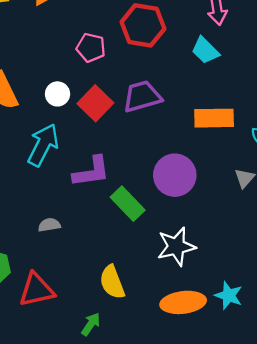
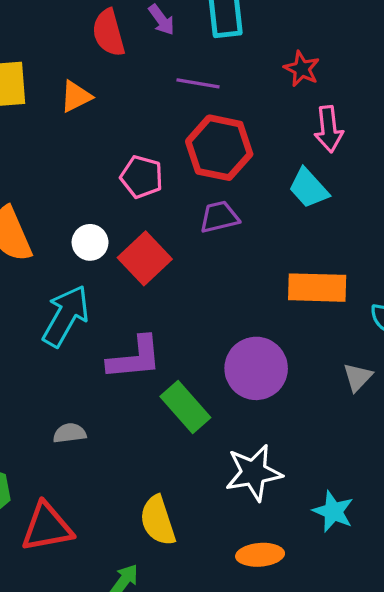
purple trapezoid: (142, 96) -> (219, 217), moved, size x0.7
cyan star: (229, 295) -> (333, 511), moved
orange ellipse: (183, 302) -> (260, 555), size x0.7

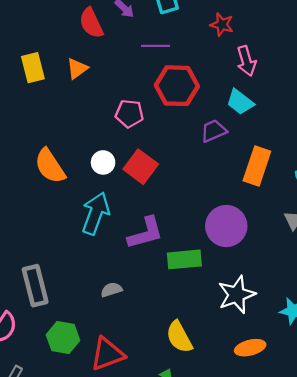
purple trapezoid: (219, 217) -> (214, 131), moved
orange rectangle: (317, 288) -> (257, 166), turned -63
green rectangle: (185, 407) -> (184, 259), turned -44

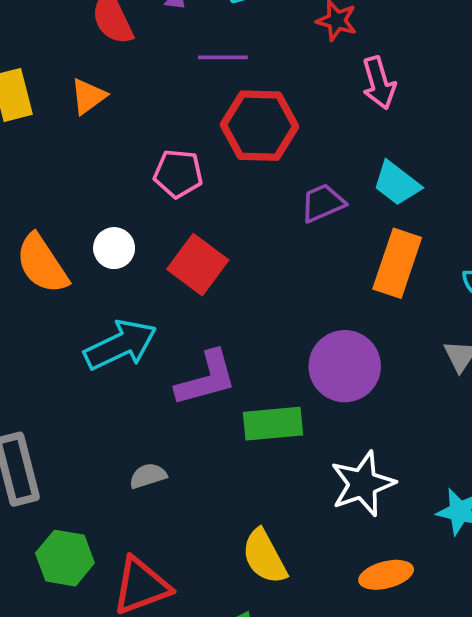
cyan trapezoid: (240, 102) -> (397, 183), moved
white circle: (103, 162) -> (114, 248), moved
cyan arrow: (96, 213) -> (120, 345), turned 45

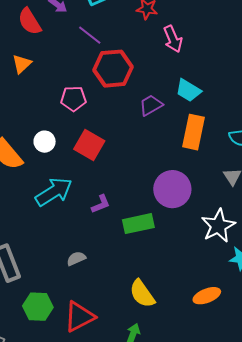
purple line: (223, 57) -> (90, 35), turned 45
purple L-shape: (206, 379) -> (101, 204), size x0.6
white star: (363, 484) -> (218, 226), moved

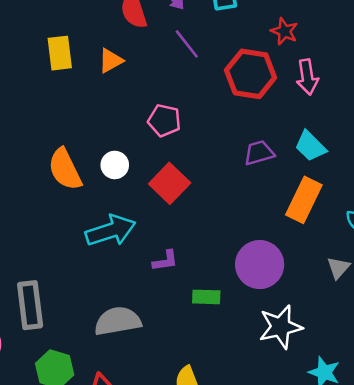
purple line: (90, 35) -> (187, 44), moved
red hexagon: (113, 69) -> (251, 74), moved
green rectangle: (138, 224) -> (206, 297), size x0.7
white star: (218, 226) -> (281, 327), moved
gray semicircle: (76, 259) -> (118, 321), size x1.8

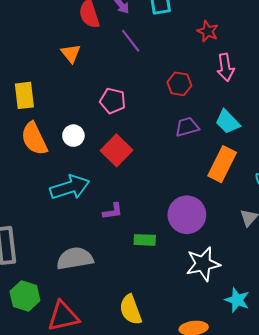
yellow rectangle: (60, 53) -> (24, 95), moved
orange triangle: (111, 61) -> (71, 53), turned -40
red hexagon: (251, 74) -> (179, 84), moved, size x0.6

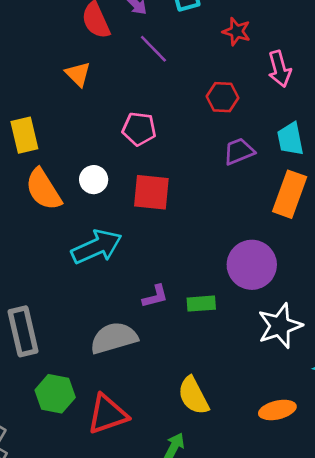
red star: (208, 31) -> (237, 31), moved
cyan trapezoid: (228, 122) -> (290, 139), turned 40
red square: (116, 150) -> (151, 192), turned -32
purple L-shape: (113, 211) -> (155, 296), moved

